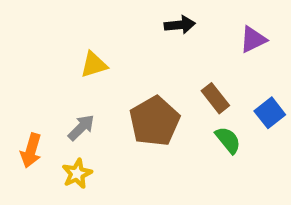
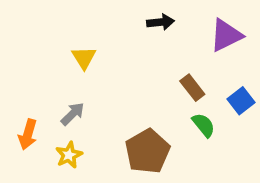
purple triangle: (253, 40) -> (226, 35), size x1.4
yellow triangle: (94, 65) -> (84, 58), turned -45
brown pentagon: (155, 121) -> (147, 151), moved

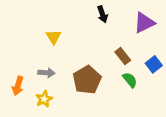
black arrow: (161, 22) -> (102, 14), turned 77
gray arrow: (73, 114) -> (46, 73), turned 49
brown pentagon: (147, 151) -> (87, 80), moved

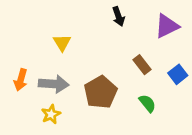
gray arrow: (46, 73) -> (54, 84), size x1.5
green semicircle: (130, 80) -> (147, 103), moved
orange arrow: (18, 86) -> (21, 80), moved

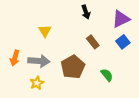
brown rectangle: (142, 65) -> (93, 42), moved
blue square: (178, 74) -> (123, 42), moved

